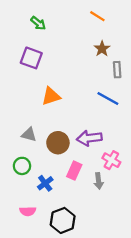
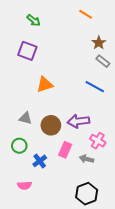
brown star: (102, 49) -> (99, 43), moved
gray rectangle: (117, 70) -> (103, 61), turned -48
gray arrow: (99, 181) -> (87, 159), turned 112
black hexagon: (63, 220) -> (87, 194), moved

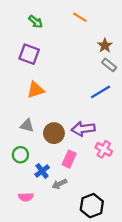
orange line: (86, 14) -> (80, 17), moved
orange triangle: (45, 85) -> (36, 90), moved
blue line: (95, 87) -> (100, 92), turned -60
gray arrow: (87, 159) -> (59, 184), moved, turned -40

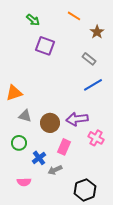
brown star: (105, 45) -> (97, 32), moved
purple square: (29, 54) -> (45, 46), moved
gray rectangle: (109, 65) -> (89, 59), moved
orange triangle: (36, 90) -> (14, 93), moved

